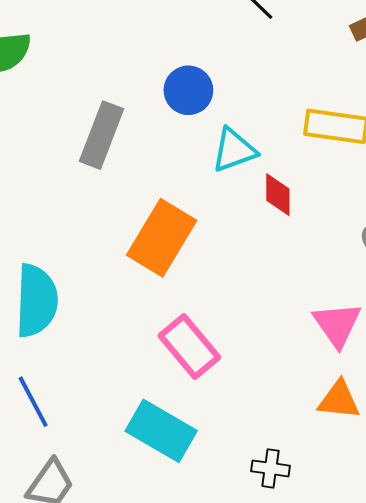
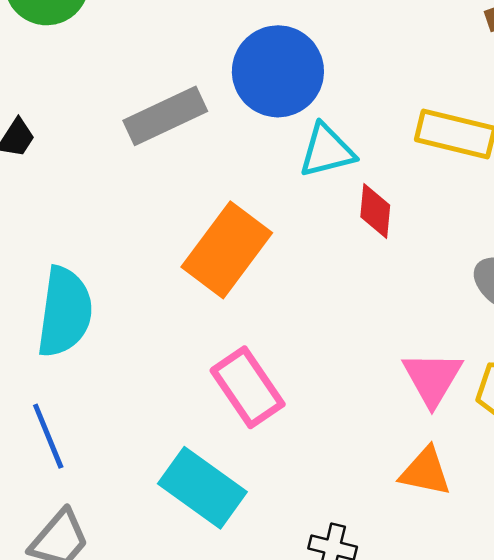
blue circle: (188, 90) -> (278, 71), size x1.5
gray rectangle: (101, 135) -> (165, 116), turned 38

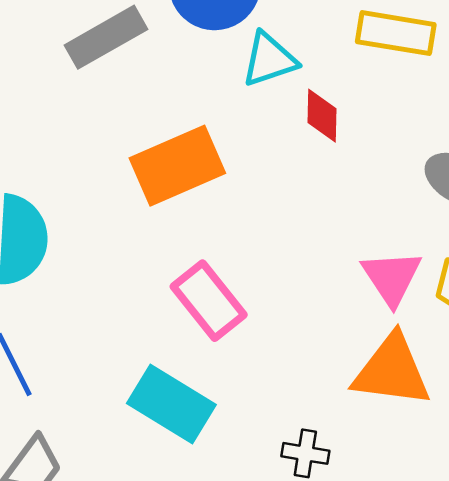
orange rectangle: (227, 250) -> (177, 166), turned 34
orange triangle: (425, 472) -> (392, 371), size x1.5

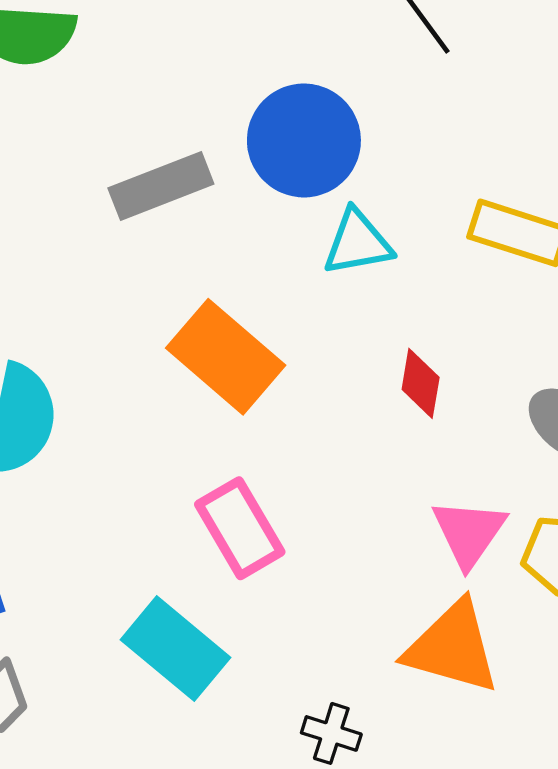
red diamond: (322, 116) -> (421, 383), moved
orange rectangle: (177, 166) -> (226, 357), turned 56

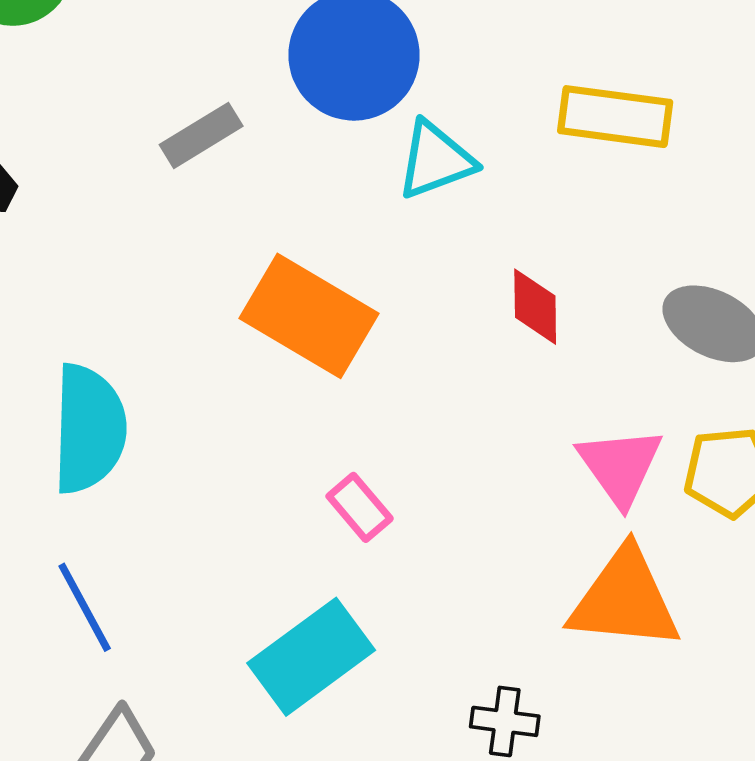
gray rectangle: (161, 186) -> (201, 135), size x0.7
pink rectangle: (240, 528) -> (360, 507), size x0.6
cyan rectangle: (176, 649) -> (311, 657), turned -66

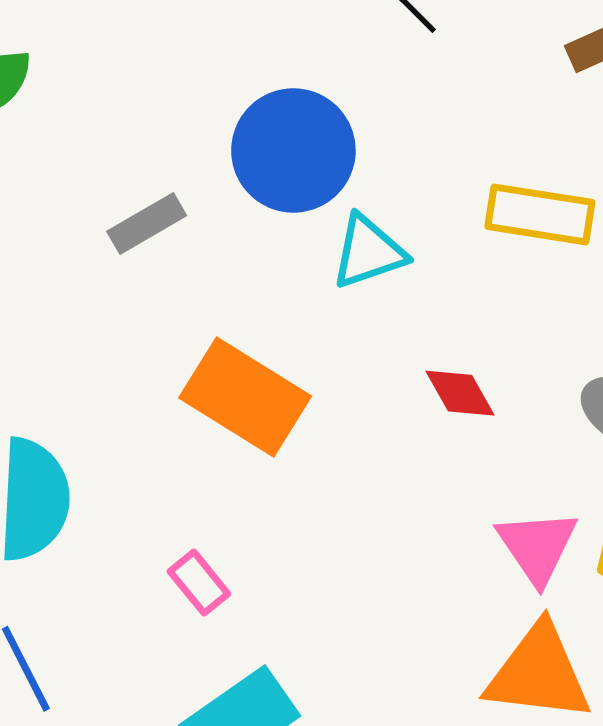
red diamond: (535, 307) -> (460, 393), turned -30
pink rectangle: (360, 507) -> (199, 583), moved

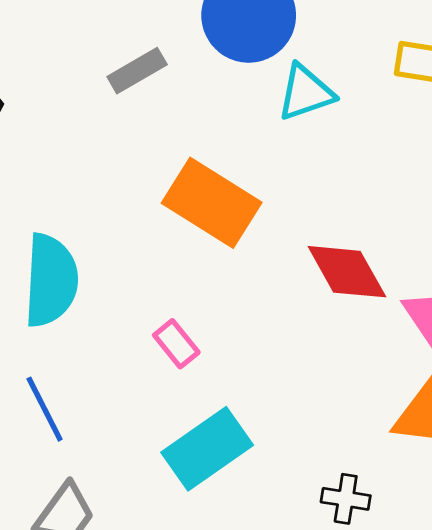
red diamond: (460, 393) -> (347, 272), moved, size x1.5

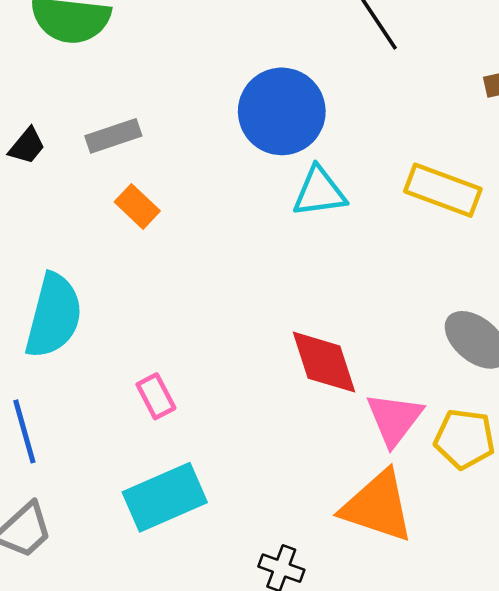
gray rectangle: (137, 71) -> (113, 136), moved
orange rectangle: (212, 203) -> (137, 206), moved, size x0.5

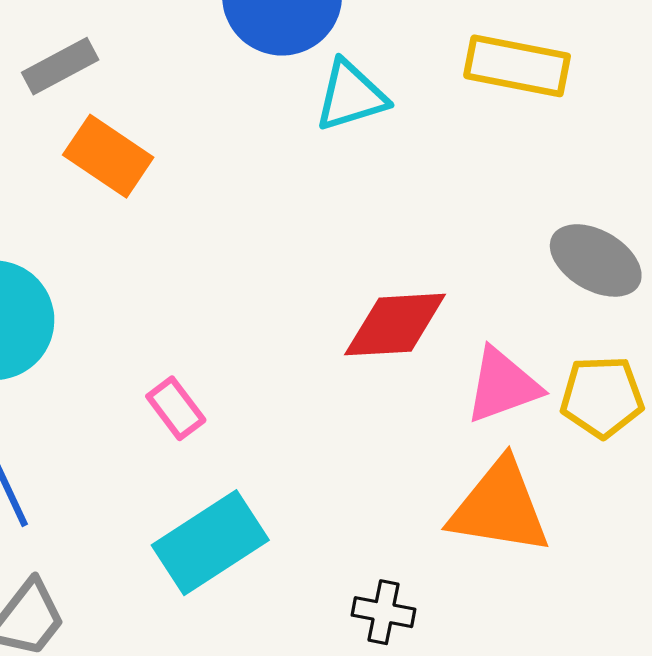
orange rectangle: (137, 206) -> (108, 156), size x1.4
red diamond: (324, 362) -> (395, 325), turned -66
pink triangle: (394, 419) -> (503, 385), turned 42

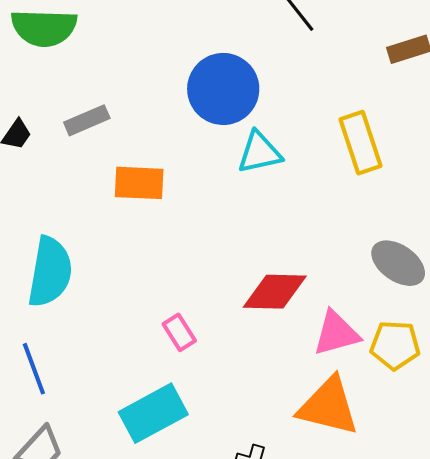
yellow rectangle: (517, 66) -> (361, 143), turned 56
orange rectangle: (108, 156) -> (139, 183), moved, turned -36
pink rectangle: (176, 408) -> (179, 332), moved

